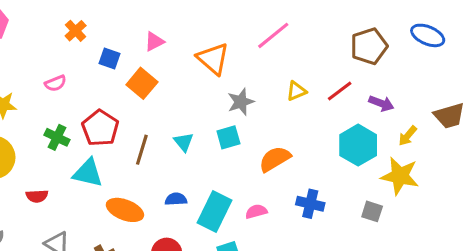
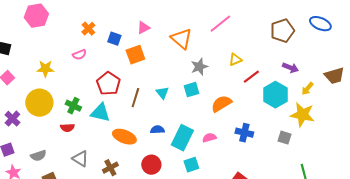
orange cross: (76, 31) -> (88, 29), moved
orange square: (142, 83) -> (135, 55), turned 30
red line: (340, 91) -> (251, 77), moved
green cross: (57, 137) -> (73, 106), moved

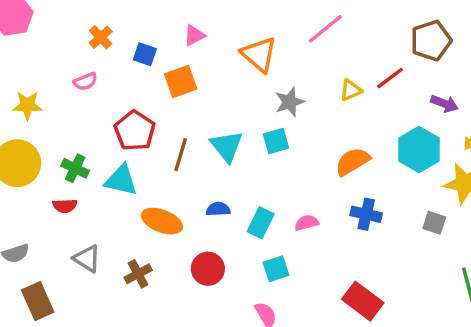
red line: (251, 77) -> (390, 78), moved
cyan triangle: (162, 93) -> (227, 146), size x1.5
orange semicircle: (221, 104) -> (353, 161), moved
cyan rectangle: (182, 138) -> (261, 223), size x0.7

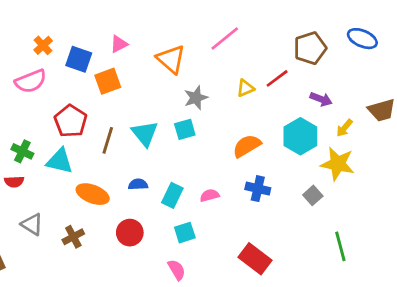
blue square: (145, 54) -> (79, 59), size x1.4
pink semicircle: (85, 81) -> (31, 81), size x1.6
gray square: (434, 223) -> (313, 195), turned 30

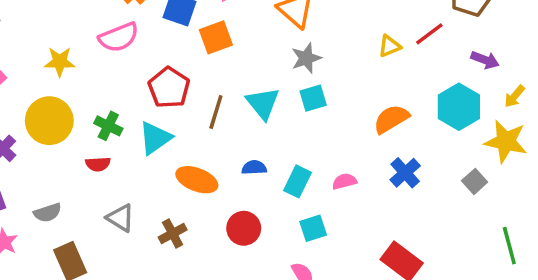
gray star: (196, 98) -> (306, 58), moved
cyan triangle: (60, 161) -> (155, 138), turned -48
blue cross: (258, 189) -> (405, 173), turned 35

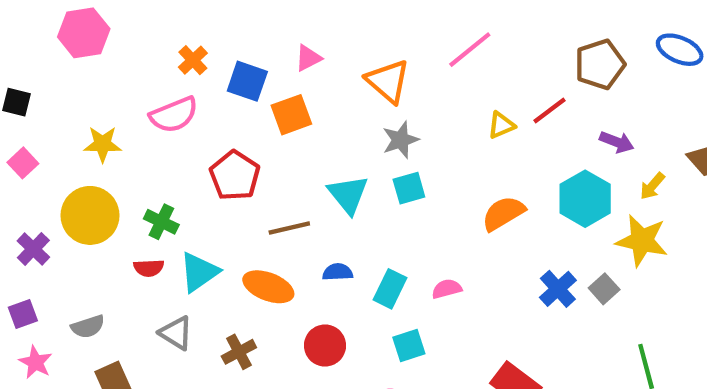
brown line: (216, 112) -> (289, 228), moved, turned 60
cyan triangle: (155, 138) -> (199, 272), moved
blue cross: (405, 173) -> (558, 289), moved

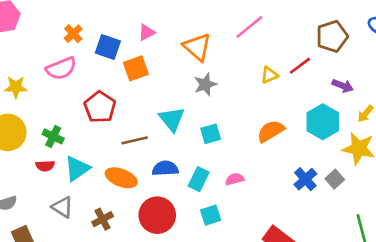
cyan square: (409, 188) -> (211, 134), moved
blue semicircle: (338, 272) -> (165, 168), size x1.4
red circle: (325, 346) -> (157, 215), size x1.4

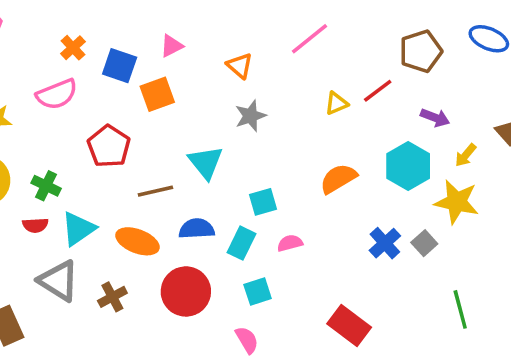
orange triangle: (197, 47) -> (240, 66), size x0.7
cyan square: (211, 134) -> (263, 202), moved
gray triangle: (62, 207) -> (59, 281), size x1.4

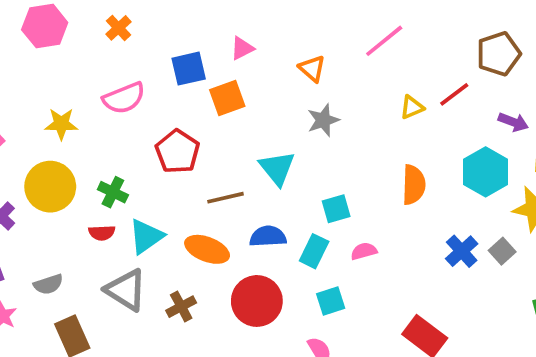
orange cross: (73, 48) -> (118, 28), moved
blue square: (120, 66) -> (189, 69), turned -32
orange semicircle: (338, 179) -> (414, 185), turned 123

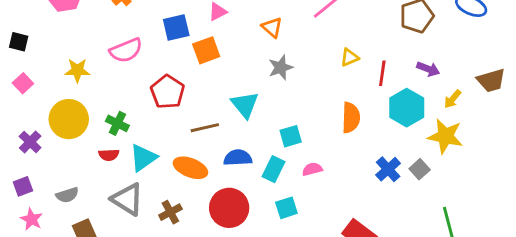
red line: (454, 94) -> (382, 73), moved, turned -45

